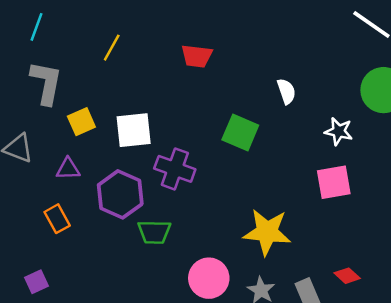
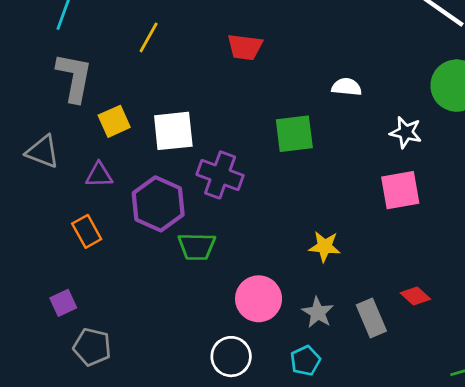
white semicircle: (286, 91) -> (347, 87), turned -65
green square: (240, 133) -> (294, 134), turned -30
yellow star: (267, 232) -> (325, 246), size x0.6

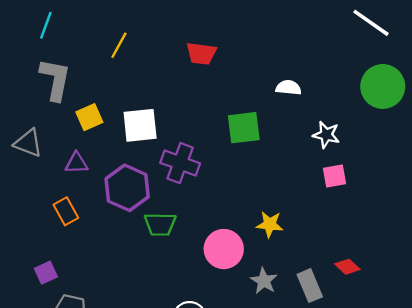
white star: (406, 132) -> (326, 135), moved
pink square: (400, 190) -> (334, 176), size x0.7
pink circle: (259, 299) -> (224, 249), moved

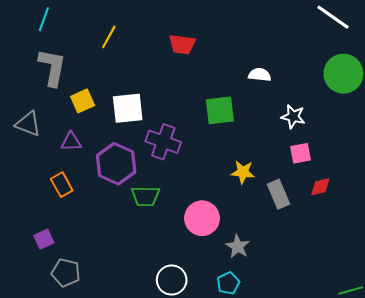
yellow star: (270, 224) -> (243, 172), moved
red diamond: (347, 267) -> (320, 187), moved, turned -55
gray rectangle: (310, 286) -> (278, 194), moved

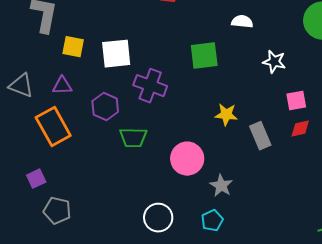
yellow square: (83, 101) -> (73, 47), turned 35
gray triangle: (28, 124) -> (21, 86), moved
pink square: (300, 153) -> (296, 101), moved
purple hexagon: (116, 164) -> (105, 107), size x0.7
orange rectangle: (62, 185) -> (53, 127), size x1.6

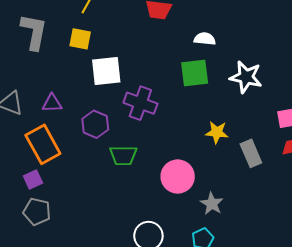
white semicircle: (242, 22) -> (205, 39), moved
yellow square: (73, 47) -> (80, 39), moved
white star: (274, 62) -> (246, 77), moved, size x1.4
purple square: (36, 179) -> (33, 180), moved
gray pentagon: (57, 211) -> (37, 212), moved

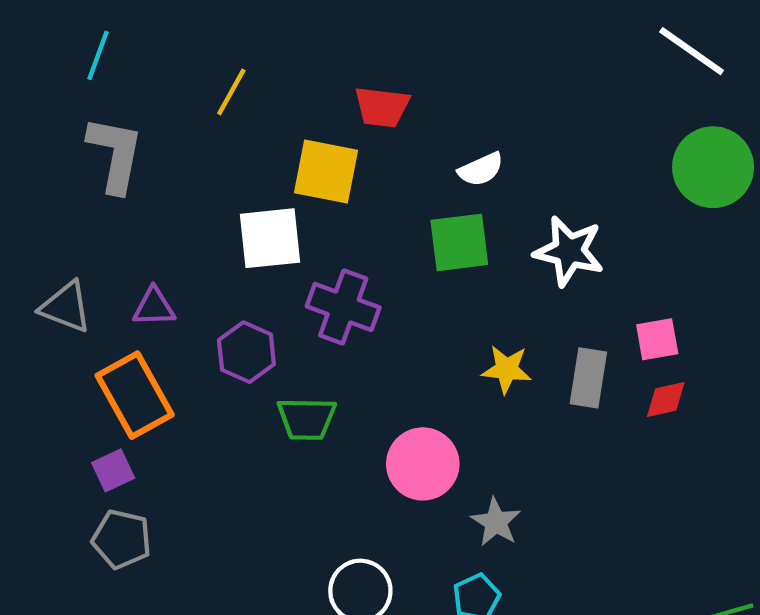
yellow square: (80, 39) -> (326, 171), moved, size x1.4
white semicircle: (205, 39) -> (481, 169), turned 150
gray rectangle: (251, 153) -> (588, 378), moved, turned 32

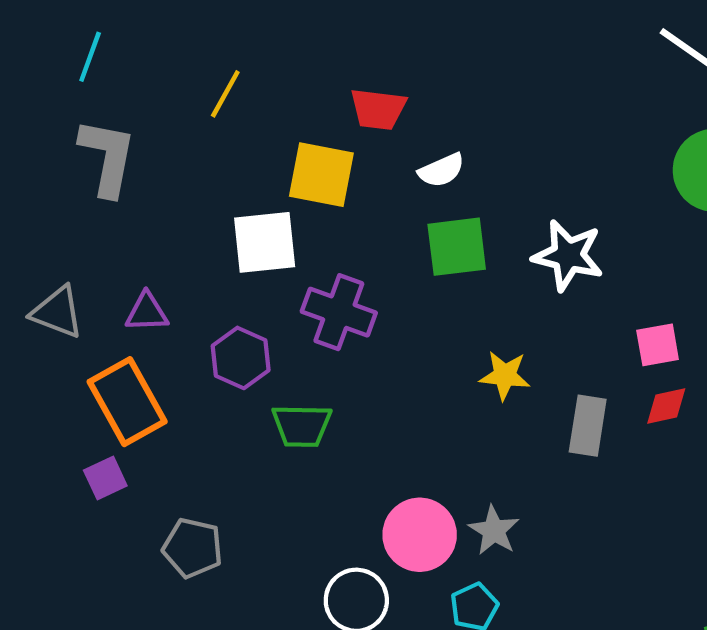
white semicircle: (481, 169) -> (441, 170), moved
gray rectangle: (588, 378) -> (588, 426), moved
pink circle: (423, 464) -> (420, 535), moved
gray pentagon: (122, 539) -> (193, 548), moved

